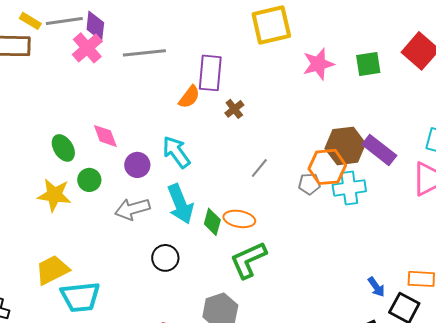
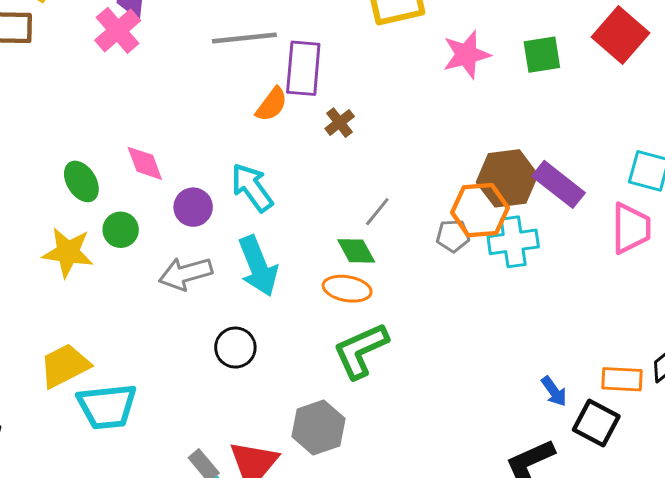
gray line: (144, 53) -> (244, 38), moved
green diamond: (212, 222) -> (356, 251), moved, turned -44

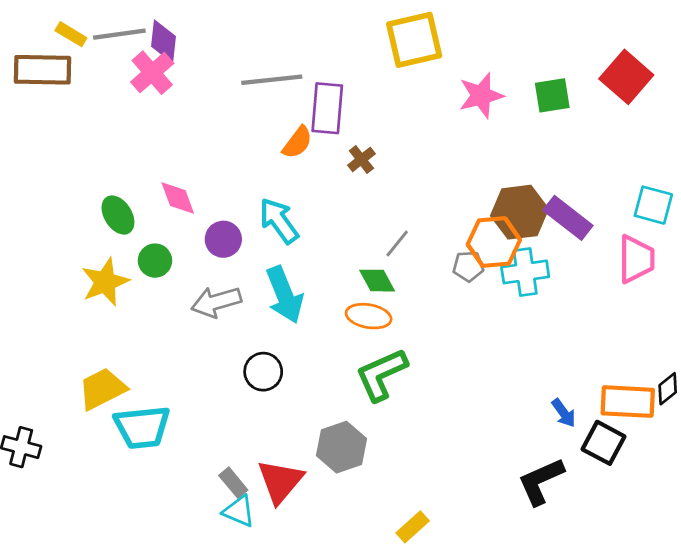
yellow star: (68, 252) -> (105, 282), turned -30
orange rectangle: (622, 379) -> (628, 402), size x1.4

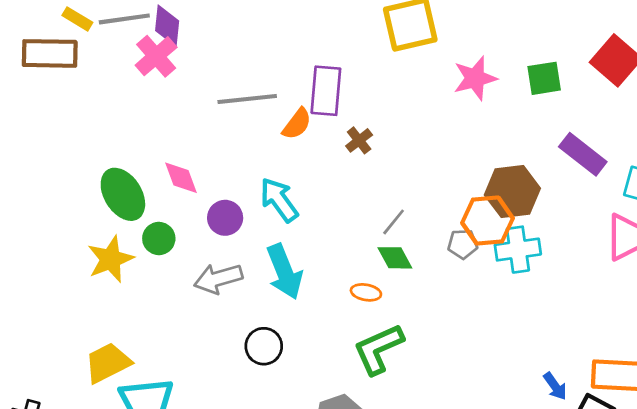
gray line: (272, 80) -> (247, 99), moved
green ellipse: (118, 215) -> (123, 194), size x1.4
purple rectangle: (568, 218) -> (583, 154), moved
green diamond: (377, 281) -> (395, 258), moved
orange ellipse: (369, 316) -> (366, 292), size x0.7

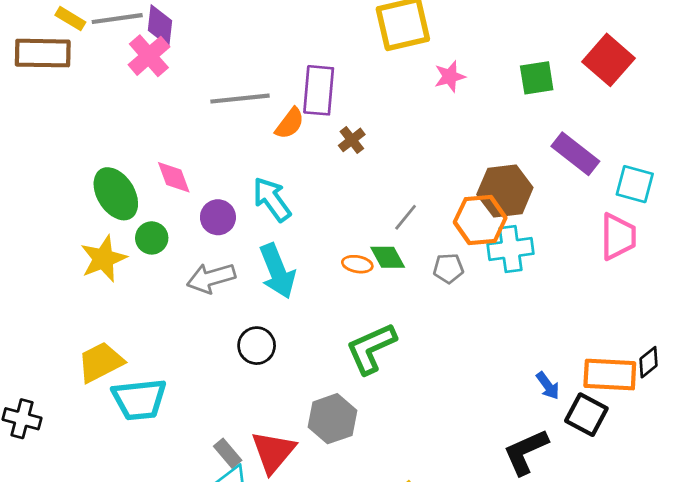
pink star: (475, 78) -> (450, 76), moved, size x0.7
gray line: (394, 222) -> (406, 217), moved
gray pentagon: (463, 244) -> (448, 268), moved
orange ellipse: (366, 292) -> (357, 264), moved

